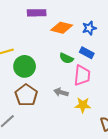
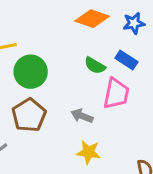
yellow star: (83, 105) -> (89, 152), moved

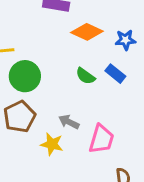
pink trapezoid: (116, 94) -> (101, 139), moved
yellow star: (89, 152) -> (52, 144), moved

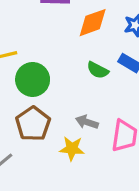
orange diamond: (87, 32) -> (93, 23), turned -36

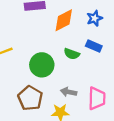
green circle: (33, 79) -> (42, 65), moved

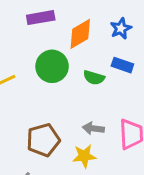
green circle: (42, 65) -> (52, 66), moved
brown pentagon: (30, 98) -> (43, 140), turned 30

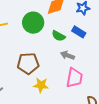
gray arrow: (93, 128) -> (68, 55), moved
brown pentagon: (43, 140) -> (28, 63), moved

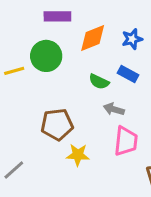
green circle: (33, 23) -> (46, 56), moved

